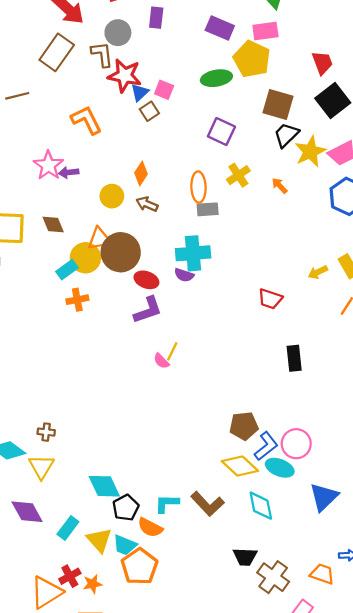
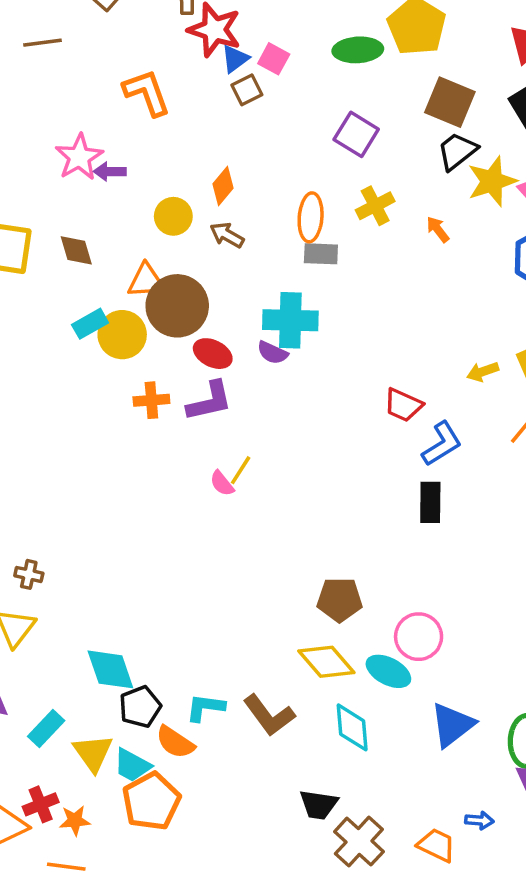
yellow circle: (85, 258) -> (122, 335), moved
orange cross: (77, 300) -> (151, 400), moved
blue L-shape: (266, 446) -> (442, 444), moved

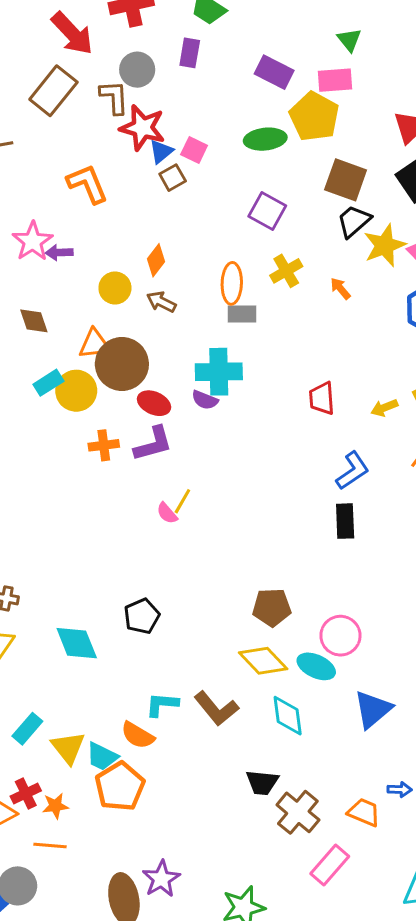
red trapezoid: (403, 405) -> (322, 398), moved, turned 64
cyan diamond: (110, 669) -> (77, 643), moved
black pentagon: (140, 707) -> (142, 616), moved

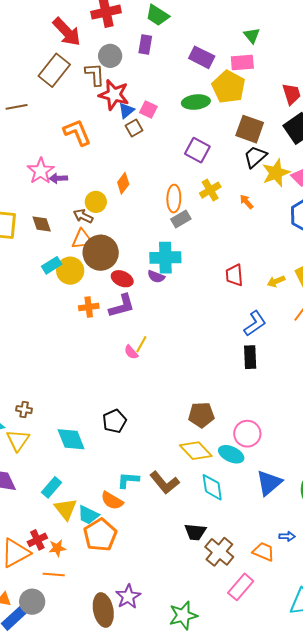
brown arrow: (161, 302) -> (83, 216), moved
gray rectangle: (242, 314) -> (181, 219), turned -30
cyan rectangle: (27, 729) -> (51, 487), moved

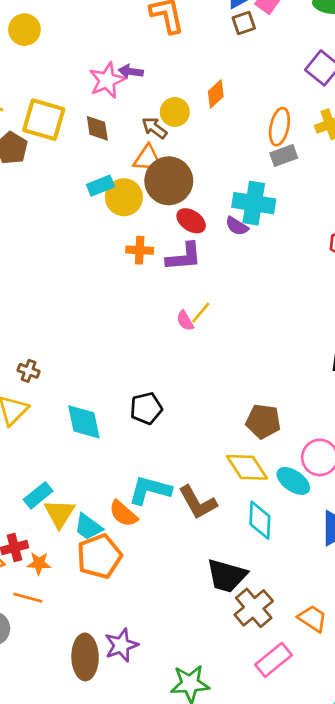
pink star: (41, 171) -> (107, 80), moved
cyan L-shape: (128, 480) -> (150, 490), size x1.4
cyan rectangle: (51, 487) -> (38, 495), moved
black trapezoid: (195, 532) -> (227, 576), size x1.4

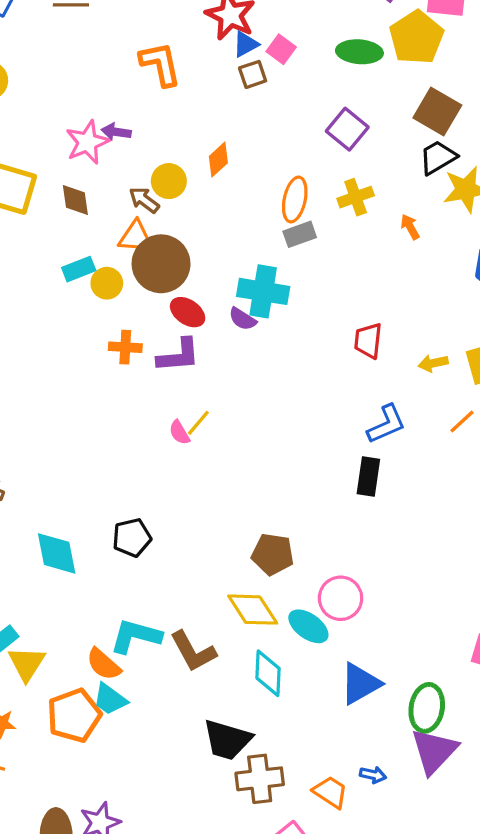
yellow circle: (124, 197) -> (107, 283), size x0.7
cyan trapezoid: (88, 527) -> (110, 699), moved
brown cross: (254, 608) -> (260, 779), turned 33

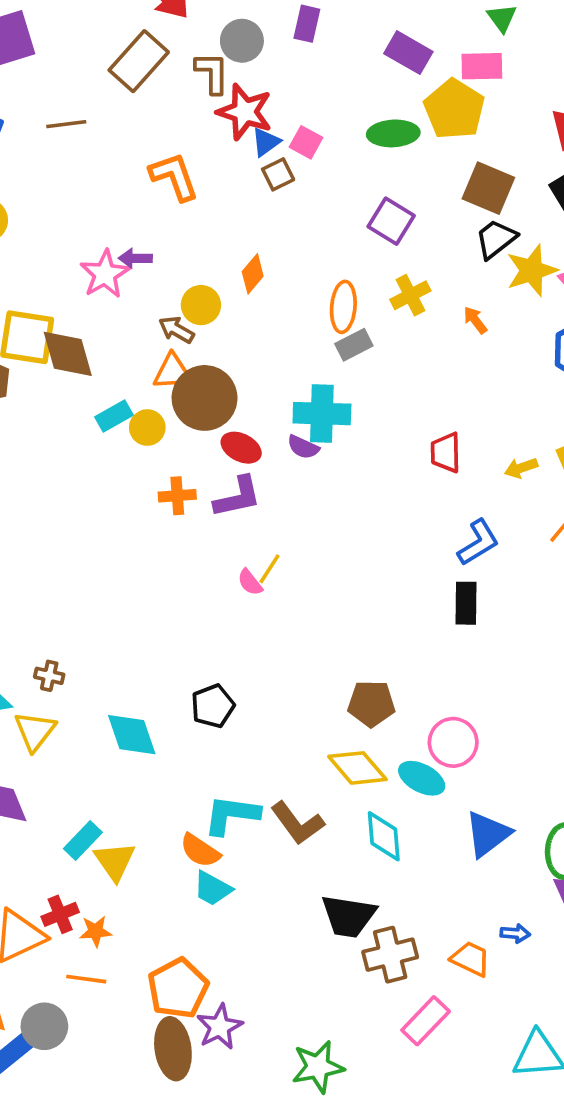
brown diamond: (75, 200) -> (68, 354), moved, size x1.5
orange pentagon: (74, 715) -> (178, 988), moved

